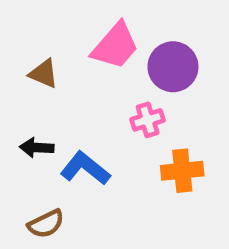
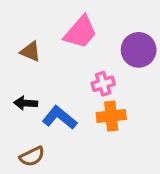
purple circle: (173, 67) -> (139, 50), moved
orange cross: (182, 171) -> (111, 116), moved

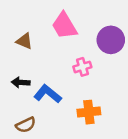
pink trapezoid: (81, 32) -> (64, 26), turned 108
orange cross: (111, 116) -> (89, 112), moved

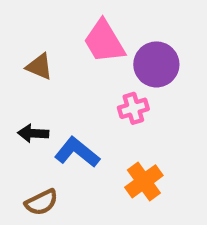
purple circle: (111, 40) -> (156, 64), moved
orange cross: (89, 112) -> (144, 181), turned -30

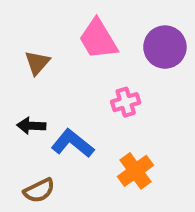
purple circle: (156, 64) -> (165, 47), moved
brown triangle: (39, 67) -> (37, 63), turned 48

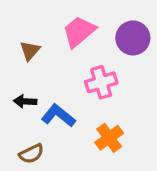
pink trapezoid: (98, 39) -> (79, 32), turned 81
pink cross: (126, 102) -> (101, 82), size x1.4

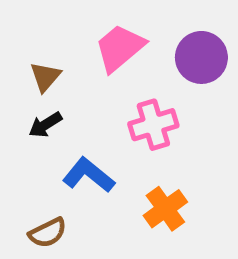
black arrow: (25, 101) -> (45, 125), moved, turned -35

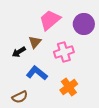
brown triangle: (45, 77) -> (35, 42), moved

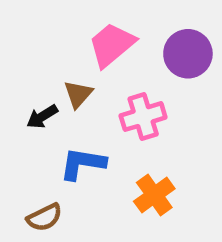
blue L-shape: (37, 73) -> (83, 164), turned -30

